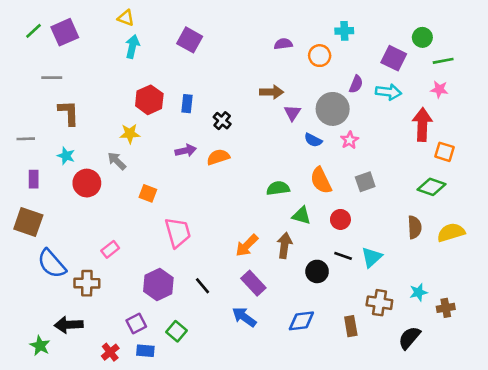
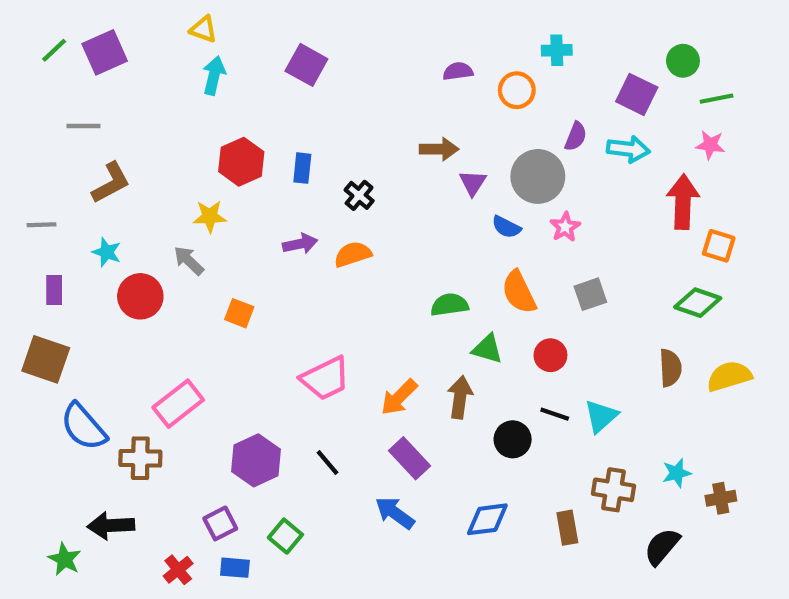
brown L-shape: (69, 113) -> (111, 183), turned 64
pink trapezoid: (178, 232) -> (325, 378), moved, turned 80
pink rectangle: (110, 249) -> (178, 404), size x1.6

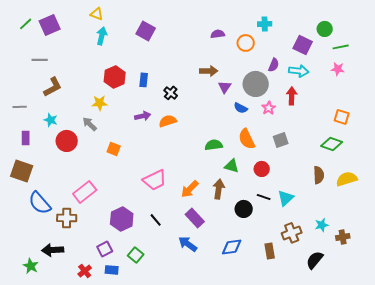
red arrow: (683, 202) -> (292, 96), moved, size x0.7
brown cross: (614, 490) -> (292, 233), turned -30

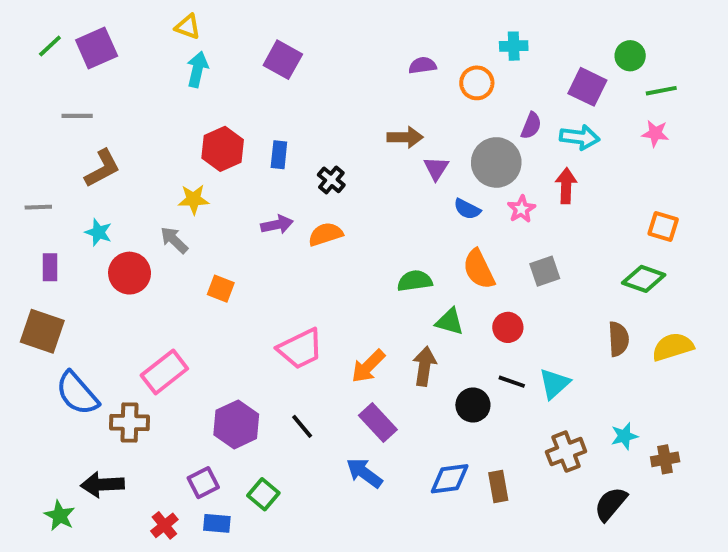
brown rectangle: (270, 251) -> (498, 487), moved

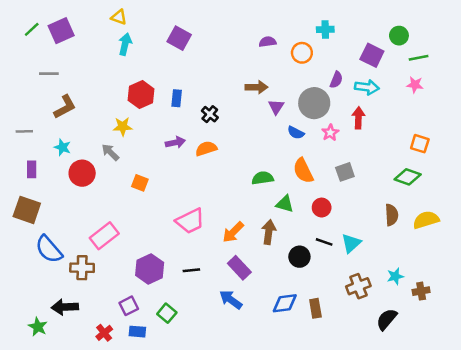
black line: (302, 426) -> (191, 270), turned -56

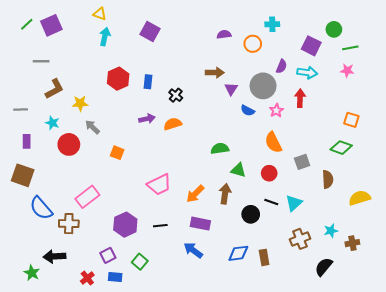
yellow star: (123, 126) -> (80, 103), moved
orange semicircle: (303, 171) -> (273, 142), moved
gray square: (345, 172) -> (302, 162), moved
yellow semicircle: (426, 220) -> (360, 198), moved
purple rectangle: (239, 268) -> (200, 224), turned -36

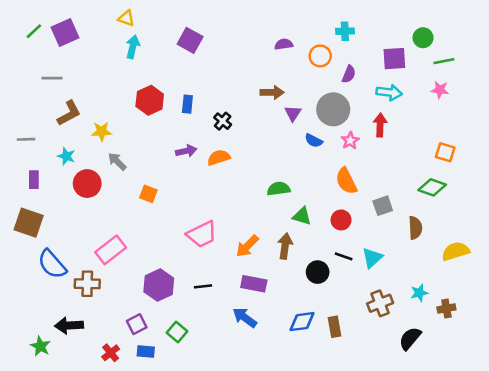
purple square: (311, 46) -> (394, 59), turned -30
purple semicircle: (282, 66) -> (349, 74), moved

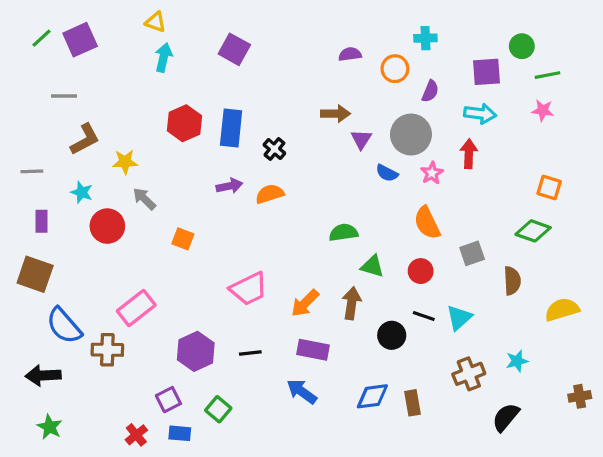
blue rectangle: (187, 104) -> (231, 128), size x1.6
brown cross: (446, 308) -> (580, 396), moved
black arrow: (69, 325) -> (43, 375), moved

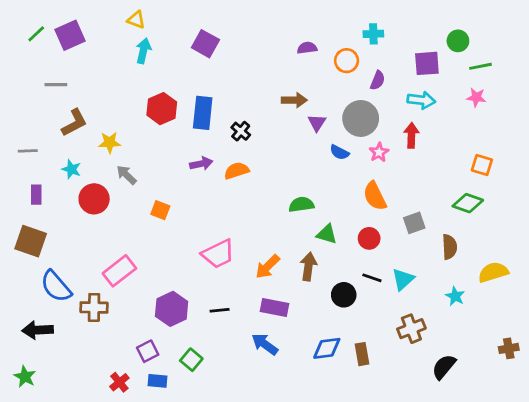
cyan star: (517, 361) -> (455, 296), moved, turned -30
green star: (50, 427) -> (25, 377), moved

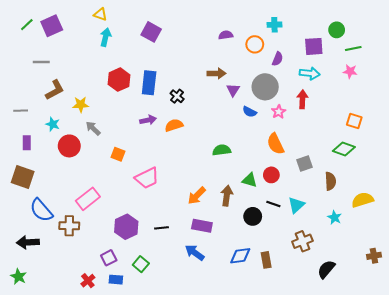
green triangle: (327, 234) -> (250, 180), moved
pink trapezoid: (218, 254) -> (147, 178), moved

